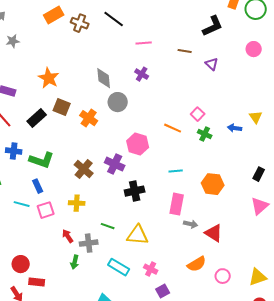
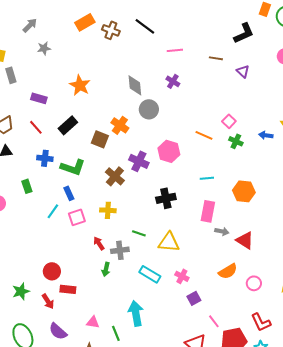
brown square: (62, 107) -> (100, 139), moved
purple cross: (115, 164) -> (139, 161), moved
cyan line: (22, 204) -> (53, 211), turned -70

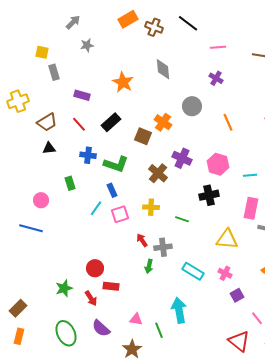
gray diamond: (135, 85) -> (163, 69), moved
orange line: (204, 135) -> (228, 122), moved, turned 42
pink hexagon: (169, 151) -> (218, 164), moved
green line: (139, 233) -> (182, 219), moved
yellow triangle: (169, 242) -> (227, 239), moved

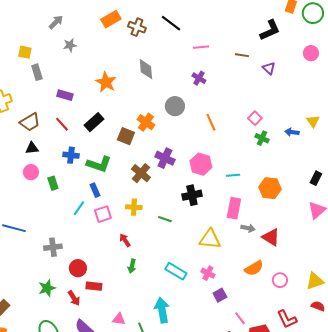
pink circle: (41, 200) -> (31, 172), moved
gray cross: (163, 247) -> (53, 247), moved

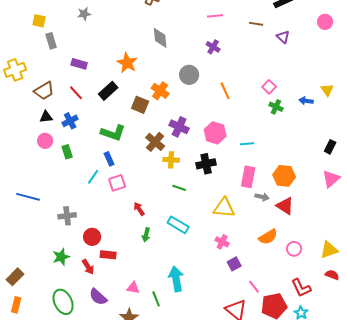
orange star: (106, 82) -> (127, 63), moved
blue cross: (71, 155) -> (70, 121), moved, turned -35
orange hexagon: (270, 188) -> (284, 176), moved
yellow cross: (134, 207) -> (171, 160), moved
cyan rectangle: (176, 271) -> (178, 225), moved

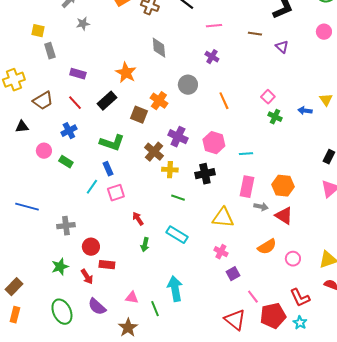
black triangle: (46, 117) -> (22, 127), moved
green rectangle: (67, 152) -> (66, 162), turned -40

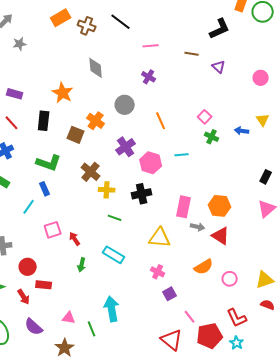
pink circle: (324, 32) -> (261, 78), moved
black rectangle: (107, 101) -> (44, 121), turned -42
purple cross: (178, 137) -> (126, 147), moved, turned 30
cyan line: (246, 154) -> (182, 155), moved
pink square: (116, 193) -> (53, 230), moved

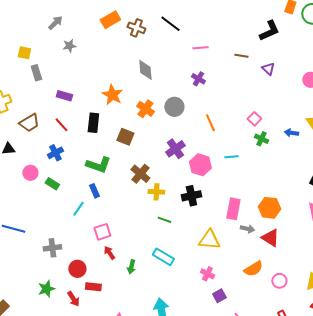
orange cross: (96, 121) -> (145, 109), moved
red arrow: (75, 239) -> (109, 253), moved

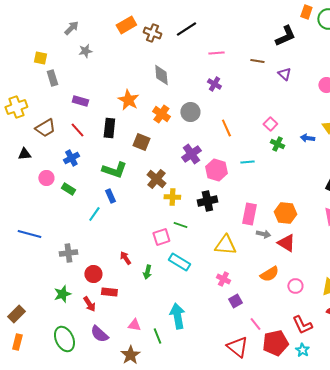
black line: (170, 24) -> (186, 29), turned -70
pink square: (102, 232) -> (161, 237), moved

